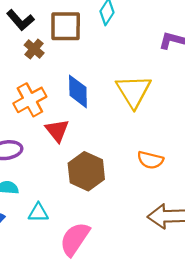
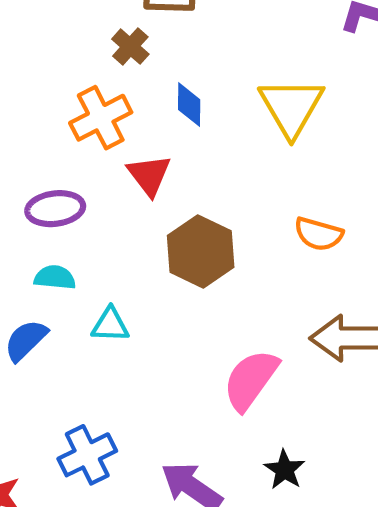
brown cross: (34, 49) -> (130, 47), moved
blue diamond: (78, 91) -> (189, 105), size x0.7
pink semicircle: (75, 239) -> (251, 380), moved

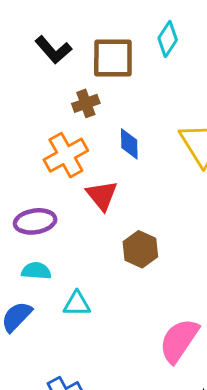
brown cross: (130, 47) -> (86, 103), turned 30
brown hexagon: (201, 251) -> (140, 249), size x0.7

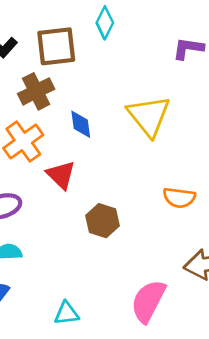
brown cross: (86, 103) -> (36, 91), size x1.4
cyan triangle: (77, 304) -> (67, 313), moved

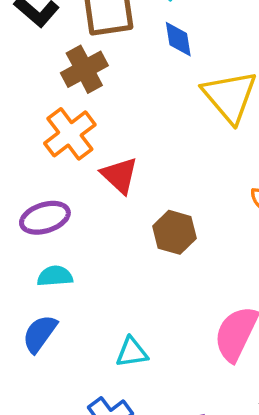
blue diamond: (81, 124) -> (178, 39), moved

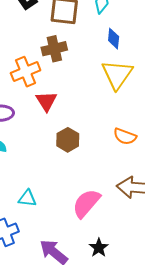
blue diamond: (178, 39) -> (114, 39), moved
brown cross: (84, 69) -> (54, 49), moved

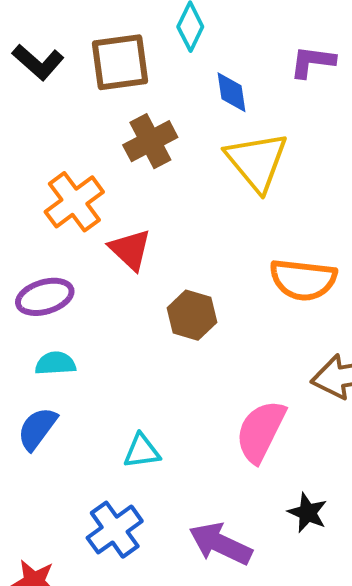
brown cross: (54, 49) -> (150, 141), moved
orange semicircle: (125, 136) -> (303, 280), size x1.4

